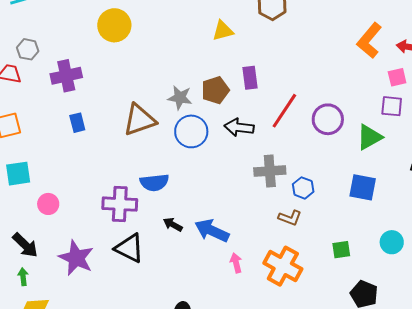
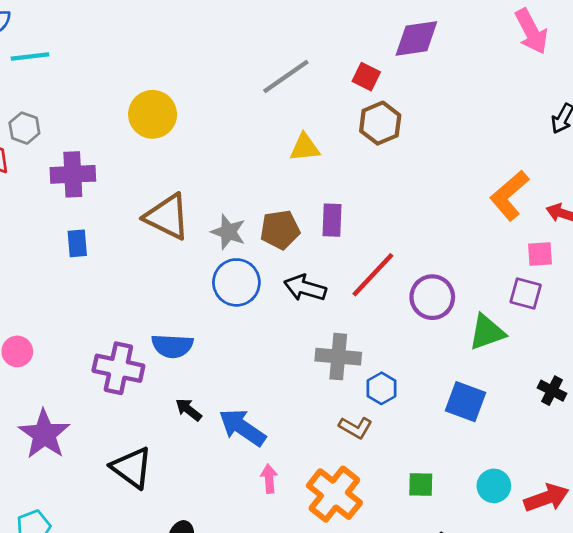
brown triangle: (139, 120) -> (167, 217), moved, turned 36
black triangle: (129, 248) -> (132, 468), moved

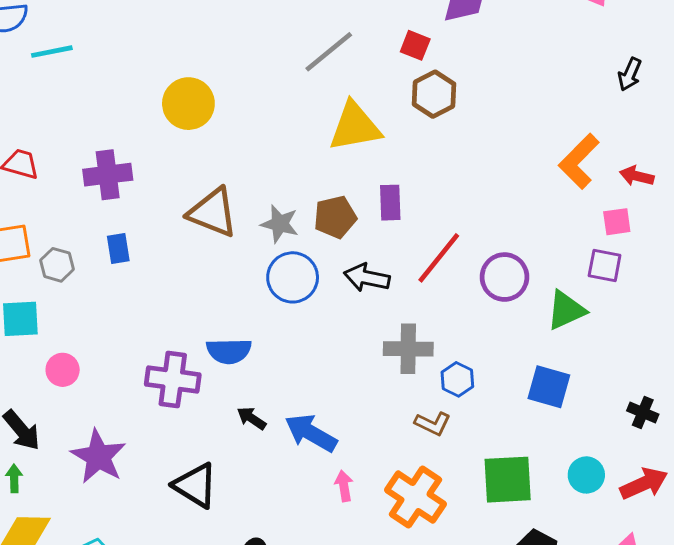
gray hexagon: (24, 128) -> (57, 265), moved
yellow triangle: (305, 147) -> (355, 127), size x1.6
black cross: (552, 391) -> (643, 412), moved
green square: (421, 484) -> (508, 480), size x1.8

